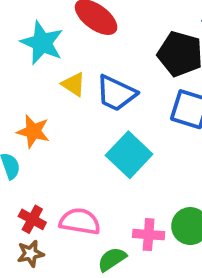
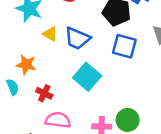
red cross: (32, 219) -> (44, 93), moved

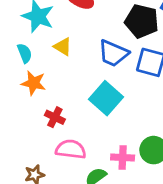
blue trapezoid: (77, 38) -> (113, 53), moved
cyan semicircle: (13, 87) -> (25, 53), moved

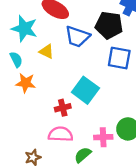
blue trapezoid: (113, 53) -> (77, 37), moved
red cross: (55, 117) -> (63, 108), moved, turned -35

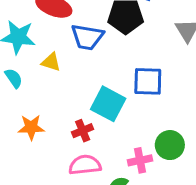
blue square: (119, 58) -> (148, 81), moved
orange star: (26, 83) -> (31, 127), moved

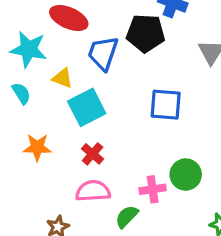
blue trapezoid: (87, 37) -> (103, 53), turned 96
cyan square: (108, 104) -> (87, 107), moved, turned 32
red cross: (83, 131) -> (93, 154), turned -30

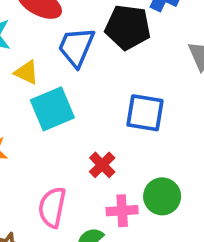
red cross: (93, 154) -> (102, 165), moved
pink semicircle: (93, 191) -> (52, 207), turned -80

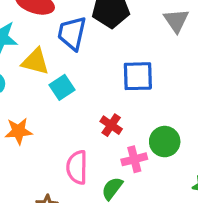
yellow triangle: (27, 72) -> (35, 62), size x1.4
cyan square: (52, 109) -> (62, 87), size x0.7

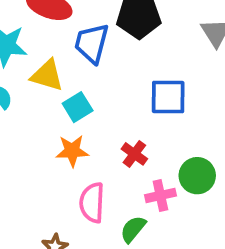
orange star: (18, 131) -> (72, 151), moved

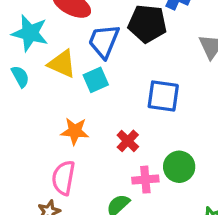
cyan square: (78, 107) -> (96, 80), moved
pink semicircle: (92, 203) -> (63, 178), moved

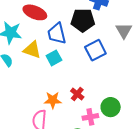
blue trapezoid: (104, 41) -> (57, 34), turned -30
blue square: (163, 96) -> (95, 50), moved, turned -30
orange star: (75, 131) -> (53, 100), moved

